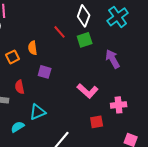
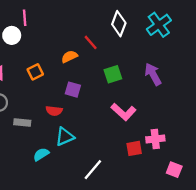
green square: (85, 40) -> (113, 74), moved
orange semicircle: (33, 48) -> (69, 57), moved, turned 72
red semicircle: (20, 87) -> (54, 111), moved, turned -72
pink cross: (119, 105) -> (155, 139), moved

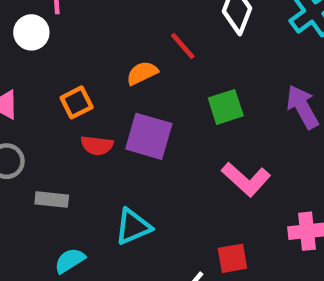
purple square: (73, 90) -> (149, 136), size x1.5
red semicircle: (54, 111) -> (97, 145), moved
red square: (134, 148) -> (232, 258), moved
cyan semicircle: (41, 154) -> (70, 261), moved

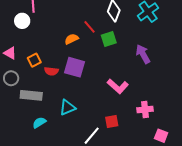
orange square: (77, 102) -> (34, 60), moved
green square: (226, 107) -> (109, 39), moved
gray rectangle: (52, 200) -> (31, 95), size x1.5

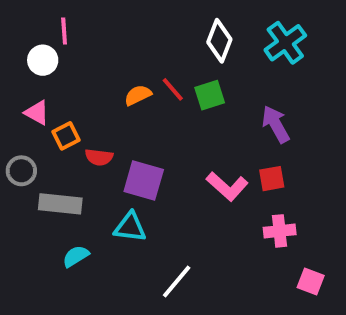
red line: (90, 27) -> (173, 89), moved
pink triangle: (10, 53) -> (37, 113), moved
purple square: (75, 67) -> (144, 181), moved
cyan triangle: (67, 107) -> (130, 227), turned 30
red square: (112, 122) -> (272, 179), moved

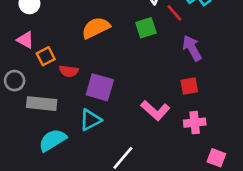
red line: (173, 89) -> (174, 13), moved
orange semicircle: (138, 95) -> (96, 28), size x1.5
pink L-shape: (227, 186) -> (155, 110), moved
cyan triangle: (130, 227) -> (90, 120), turned -35
cyan semicircle: (76, 256) -> (52, 140), size x1.5

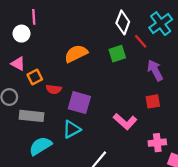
pink cross: (195, 123) -> (157, 143), moved

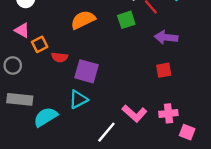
purple arrow: (155, 70) -> (166, 37), turned -55
gray rectangle: (31, 116) -> (20, 99), moved
pink L-shape: (125, 121) -> (134, 113), moved

